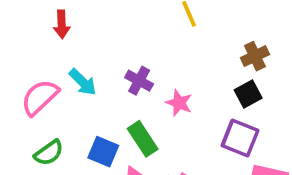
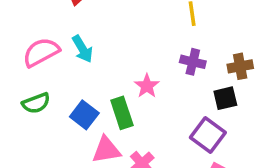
purple cross: (139, 81) -> (193, 62), moved, turned -30
pink star: (179, 103) -> (147, 86), moved

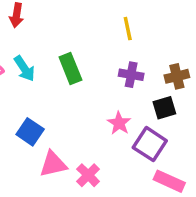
pink star: (147, 86) -> (119, 123), moved
green rectangle: (122, 113) -> (70, 69), moved

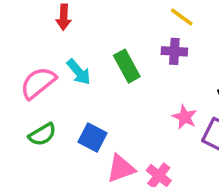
yellow line: (128, 29) -> (182, 17), turned -35
purple cross: (131, 75) -> (174, 51), moved

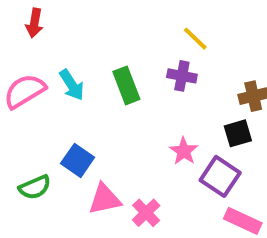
red arrow: (64, 17) -> (34, 23), moved
green semicircle: (42, 135) -> (35, 187), moved

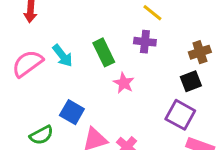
pink star: (184, 151) -> (124, 83), moved

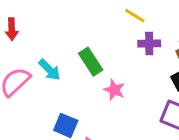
purple cross: (145, 42) -> (149, 43), moved

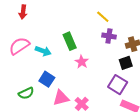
cyan arrow: (49, 70) -> (43, 51), moved, turned -35

